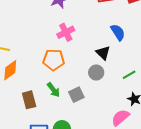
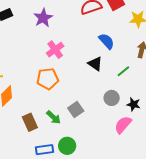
gray circle: (96, 72) -> (112, 98), moved
green line: (129, 75) -> (123, 71), moved
green arrow: (53, 90) -> (53, 117), moved

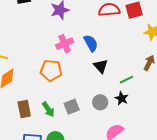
blue semicircle: (106, 41) -> (91, 43), moved
gray circle: (112, 98) -> (100, 102), moved
black star: (133, 104) -> (122, 98), moved

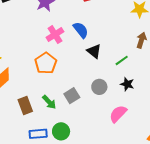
orange pentagon: (51, 70) -> (46, 63), turned -30
black star: (122, 98) -> (127, 84), moved

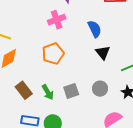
pink cross: (55, 35) -> (57, 20), moved
brown rectangle: (25, 106) -> (24, 90), turned -30

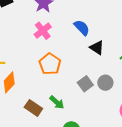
gray square: (71, 91) -> (85, 84), moved

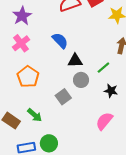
black triangle: (97, 48) -> (75, 61), turned -35
gray circle: (105, 83) -> (81, 80), moved

